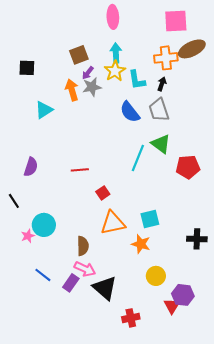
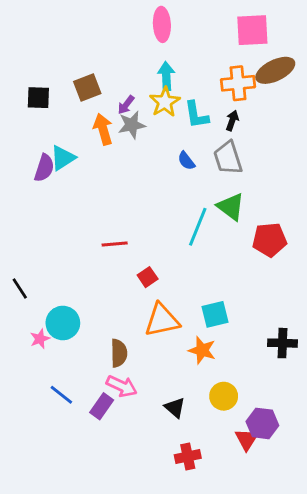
brown square: (79, 55) -> (87, 88), moved
blue semicircle: (130, 112) -> (186, 161), size x0.6
purple semicircle: (31, 167) -> (44, 168), moved
black triangle: (105, 288) -> (175, 408), moved, size x0.6

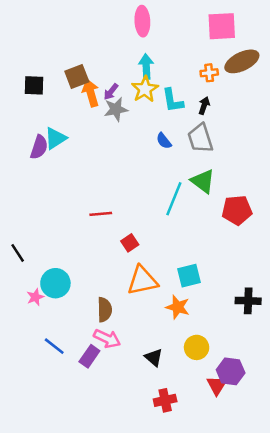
orange cross: (238, 83) -> (209, 73), size x0.6
orange arrow: (103, 129) -> (91, 93), moved

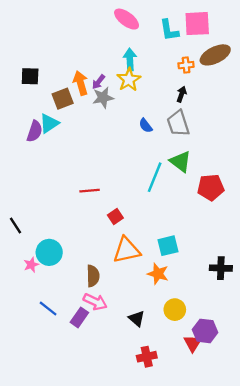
pink ellipse: (142, 21) -> (127, 19), turned -50
brown square: (77, 77) -> (63, 99), moved
cyan L-shape: (173, 101) -> (169, 30), moved

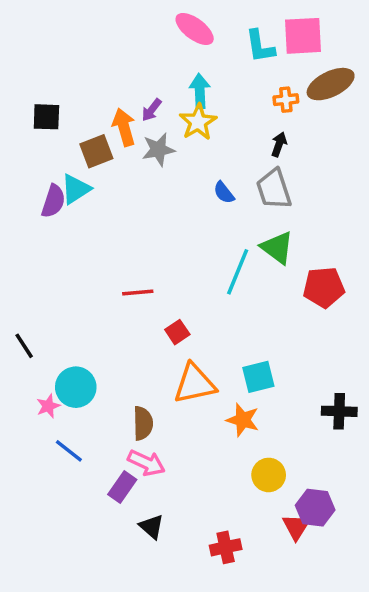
purple arrow: (99, 82) -> (152, 110), moved
blue line: (48, 308) -> (69, 451), moved
black triangle: (137, 319) -> (152, 527), moved

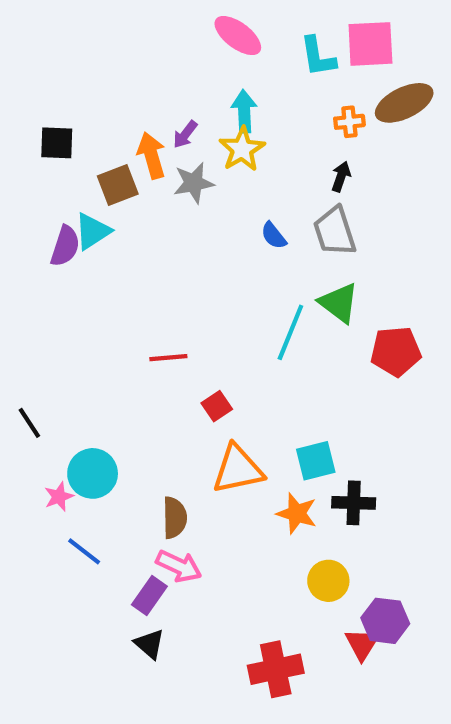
black cross: (339, 411) -> (354, 503), moved
black triangle: (152, 527) -> (149, 644), moved
red cross: (226, 547) -> (276, 669), size x1.4

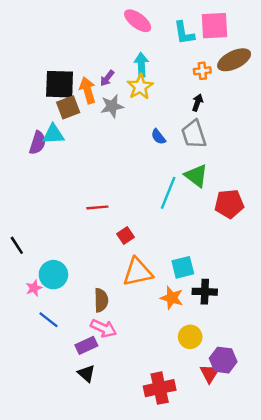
black square: (57, 143) -> (60, 84), moved, size x1.5
cyan triangle: (93, 231) -> (53, 134), turned 30
purple rectangle: (149, 596) -> (86, 345), turned 30

